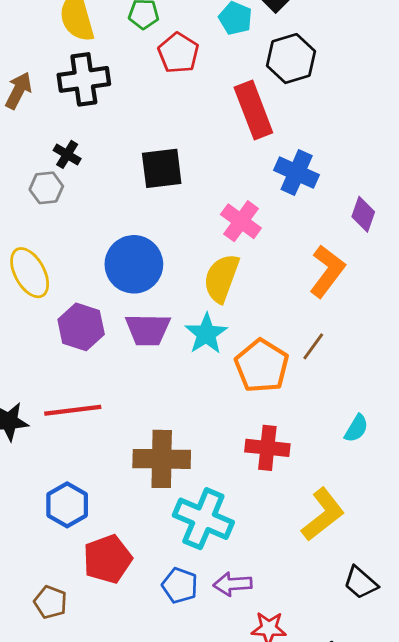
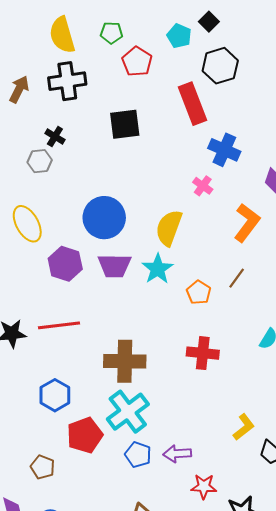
black square: (162, 168) -> (125, 124), moved
pink cross: (241, 221) -> (203, 186), moved, size x0.7
orange pentagon: (262, 366) -> (199, 293), size x0.6
yellow L-shape: (323, 515) -> (244, 427), moved, size x0.7
cyan cross: (203, 519) -> (128, 412), moved, turned 30

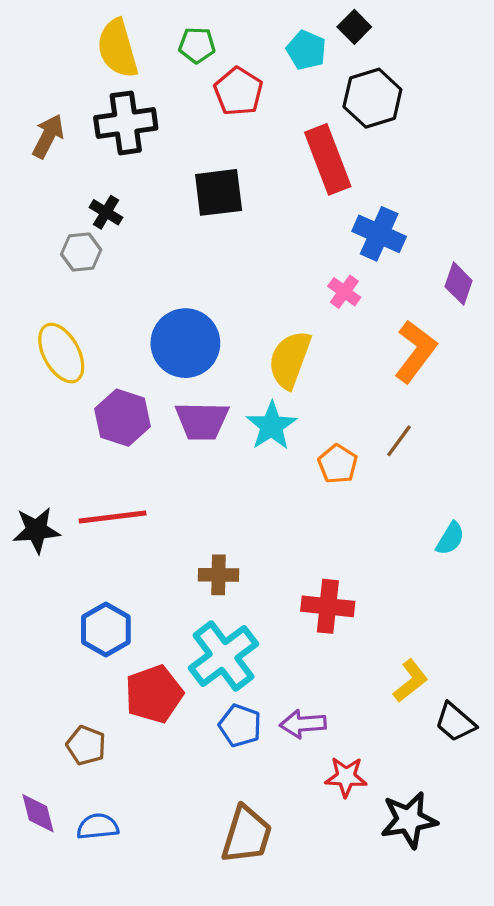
red cross: (203, 353) -> (328, 606), moved
brown cross: (125, 361) -> (219, 575), size x0.6

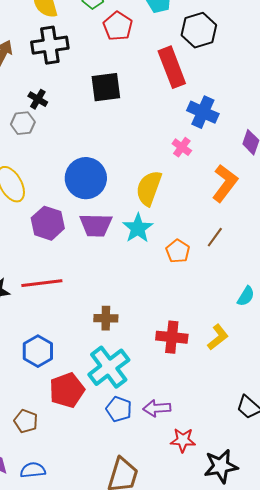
yellow L-shape: (411, 681) -> (218, 337), moved

